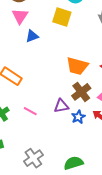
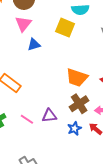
purple triangle: (61, 106) -> (49, 116), moved

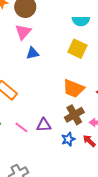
yellow square: (65, 28) -> (77, 49), moved

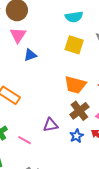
pink line: (21, 127) -> (25, 140), moved

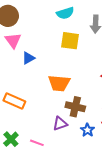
orange trapezoid: (75, 85) -> (59, 83), moved
brown cross: (79, 111) -> (75, 107), moved, turned -30

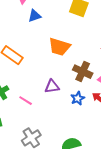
brown cross: (75, 107) -> (83, 72), moved

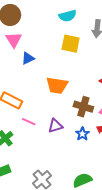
pink line: (26, 101) -> (29, 122), moved

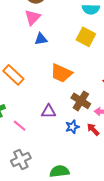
pink line: (29, 122) -> (20, 126), moved

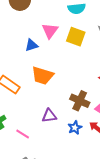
pink triangle: (33, 17) -> (50, 31), moved
orange trapezoid: (61, 73) -> (42, 76), moved

